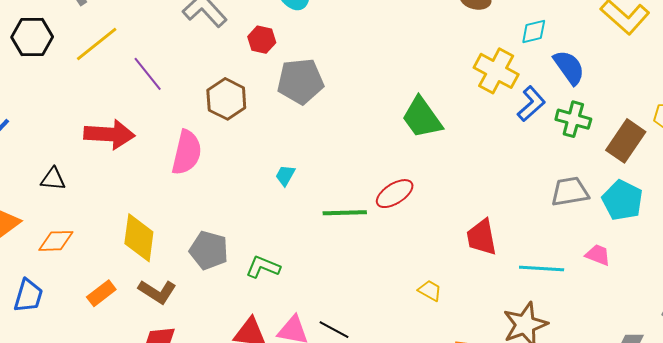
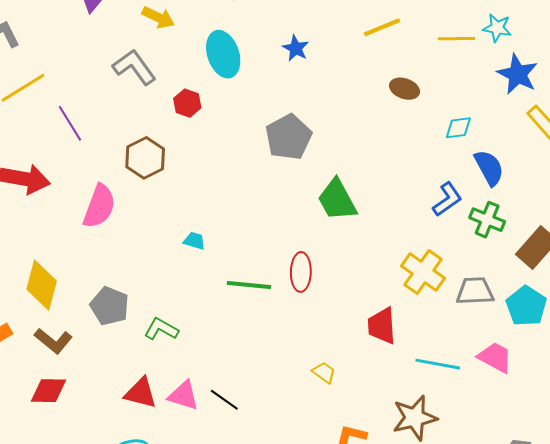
yellow cross: (496, 71) -> (423, 272), moved
gray pentagon: (300, 81) -> (289, 137), moved, turned -30
cyan trapezoid: (285, 175) -> (194, 241), turned 70
red ellipse: (395, 194) -> (301, 272), turned -63
pink trapezoid: (598, 255) -> (495, 357), size x1.4

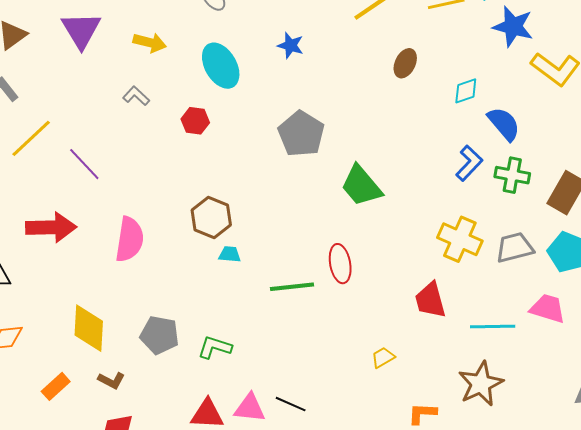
gray L-shape: (134, 67) -> (136, 96), size x0.6
brown ellipse: (405, 89) -> (405, 63), turned -72
brown hexagon: (145, 158) -> (211, 217), moved
brown L-shape: (53, 341) -> (111, 380), size x0.7
yellow trapezoid: (324, 372) -> (383, 357), turned -55

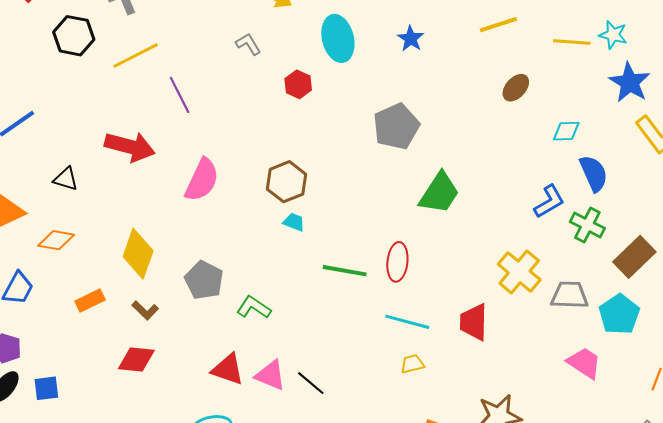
green trapezoid: (361, 186) -> (439, 193), turned -123
cyan line: (493, 326) -> (407, 322), moved

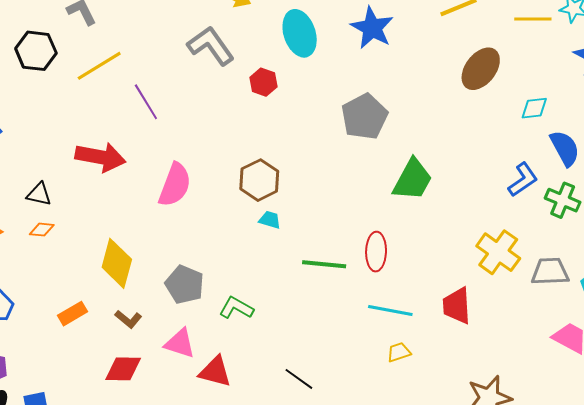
blue star: (411, 39) -> (372, 28), size x1.6
gray L-shape: (248, 44) -> (211, 46), size x1.8
brown ellipse: (516, 88) -> (481, 69), size x1.5
orange diamond: (56, 240) -> (42, 230), moved, size x0.7
pink triangle: (270, 375) -> (180, 343), moved

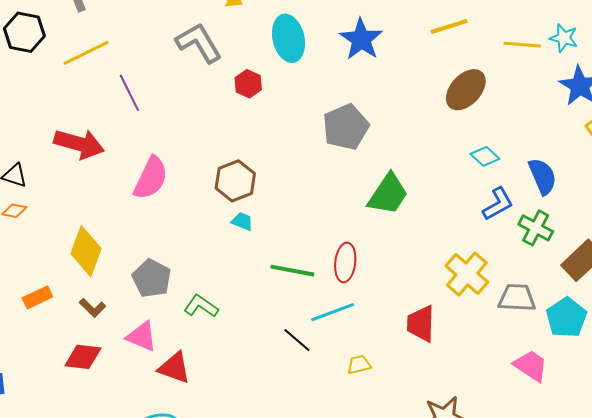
cyan diamond: (534, 108) -> (485, 156), moved, turned 44
cyan line: (390, 311) -> (333, 312), moved, turned -36
black line: (299, 379) -> (297, 340), moved

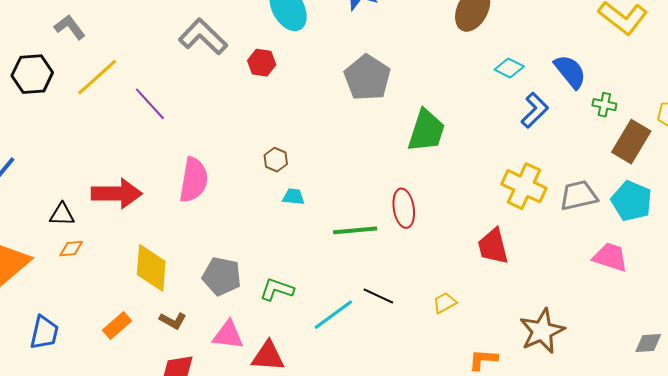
red arrow: (79, 144) -> (117, 194), moved
brown hexagon: (235, 181) -> (276, 160), size x0.6
green cross: (536, 228) -> (604, 105), moved, size x0.7
cyan line: (333, 312) -> (333, 315), moved

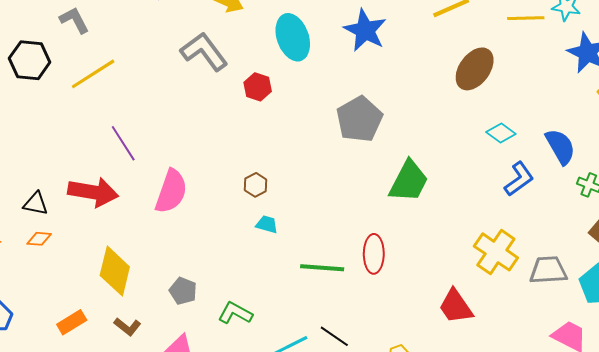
purple line: (150, 104) -> (123, 143), moved
red trapezoid: (493, 246) -> (456, 306), turned -30
gray pentagon: (222, 276) -> (183, 291), size x0.7

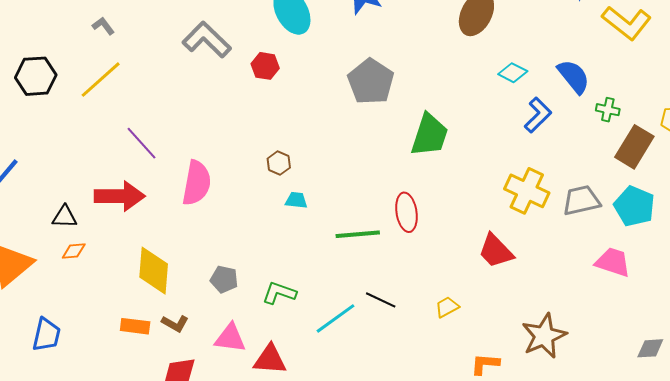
gray L-shape: (74, 20) -> (103, 26), moved, size x0.7
orange rectangle: (72, 322) -> (135, 326), moved, turned 48

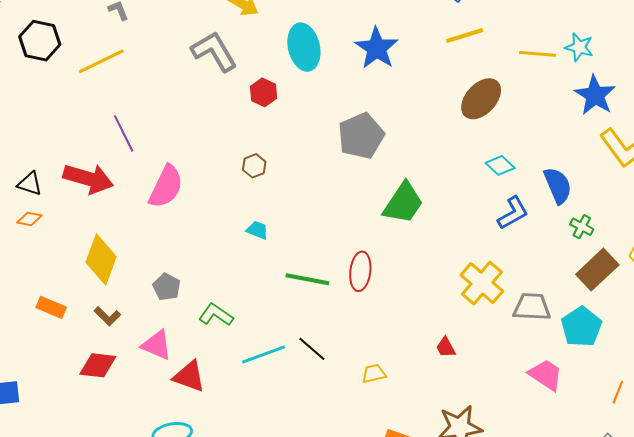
brown hexagon: (279, 163) -> (254, 166), moved
red trapezoid: (496, 251) -> (446, 347), moved, size x0.6
orange rectangle: (135, 326) -> (51, 307), moved

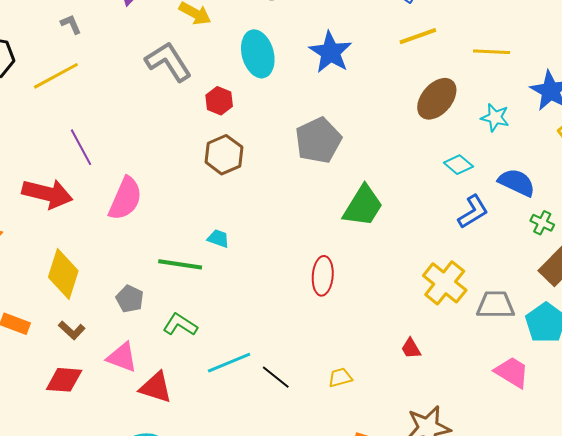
cyan star: (579, 47) -> (495, 118), moved
brown hexagon: (254, 166) -> (224, 155), moved, size x1.6
blue semicircle: (558, 186) -> (517, 182), turned -39
green line: (307, 279) -> (180, 264), moved
black line: (312, 349) -> (276, 377), moved

